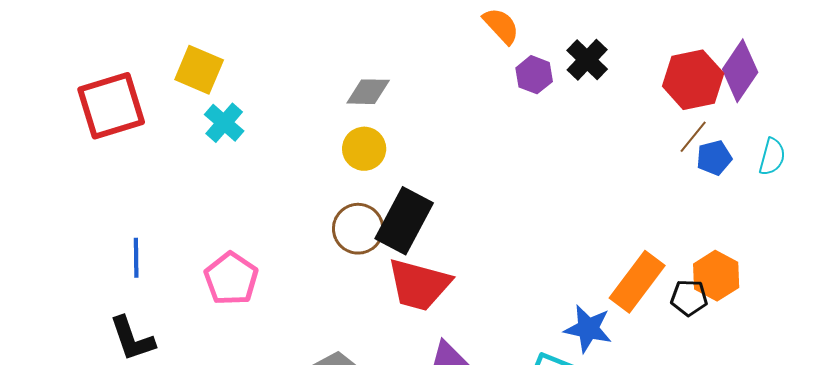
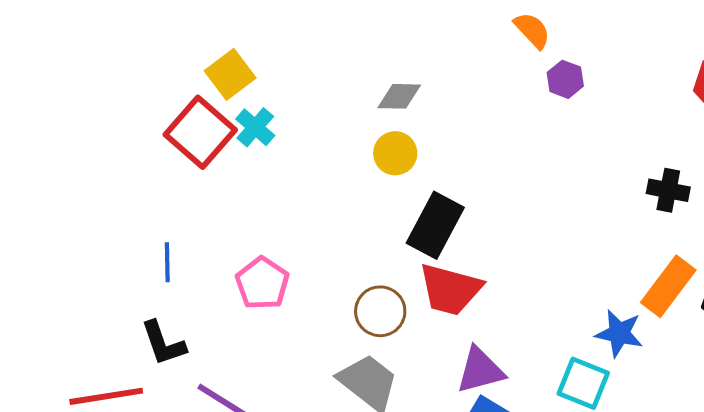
black cross: (587, 60) -> (668, 190), moved, turned -33
yellow square: (199, 70) -> (230, 74), turned 30
red square: (111, 106) -> (200, 132), moved, turned -32
brown circle: (358, 229) -> (380, 311), moved

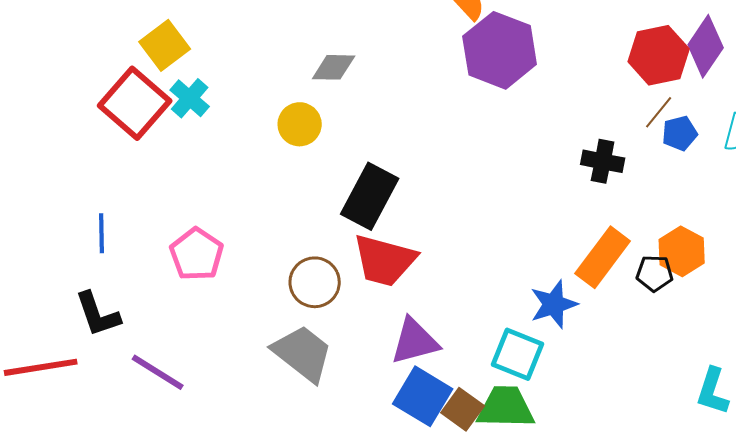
purple hexagon: (565, 79) -> (500, 50), size x2.0
yellow circle: (395, 153) -> (300, 124), moved
blue star: (619, 333) -> (554, 304), turned -30

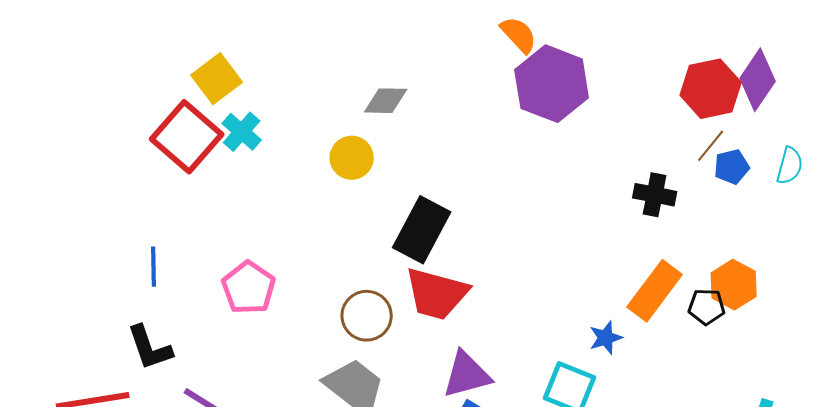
blue star: (554, 304) -> (606, 338), size x0.7

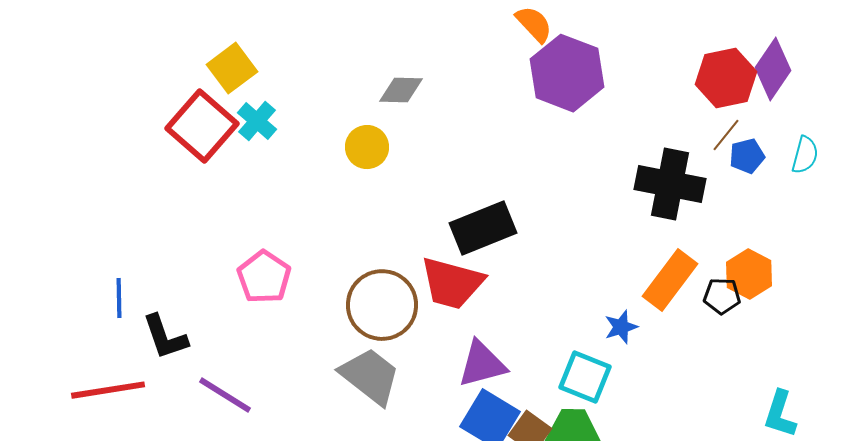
black cross: (655, 195) -> (670, 184), size x1.6
black rectangle: (422, 230) -> (483, 228), moved, turned 40
blue line: (154, 267) -> (119, 298), moved
brown circle: (367, 316) -> (382, 305), size x1.4

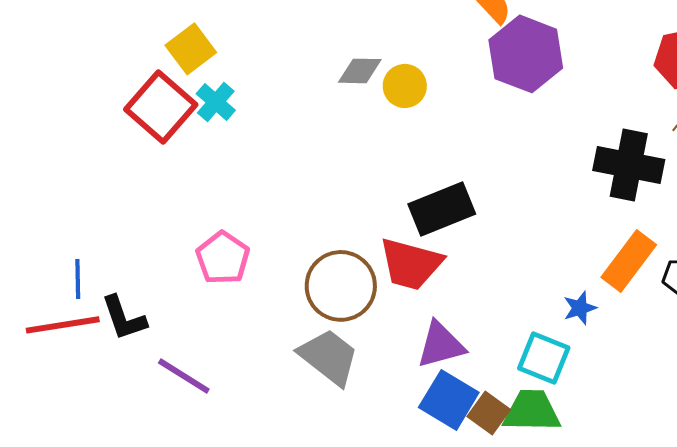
yellow circle: (367, 147) -> (405, 86), moved
red line: (108, 390) -> (63, 325), moved

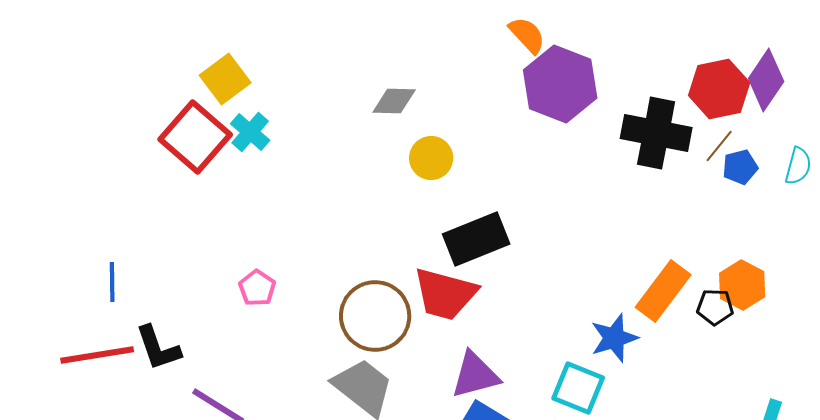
yellow circle: (405, 86) -> (431, 158), moved
black cross: (629, 165) -> (656, 133), moved
pink pentagon: (223, 258) -> (257, 288), size x0.7
blue line: (78, 279) -> (112, 282), moved
blue star: (580, 308) -> (614, 338), size x1.4

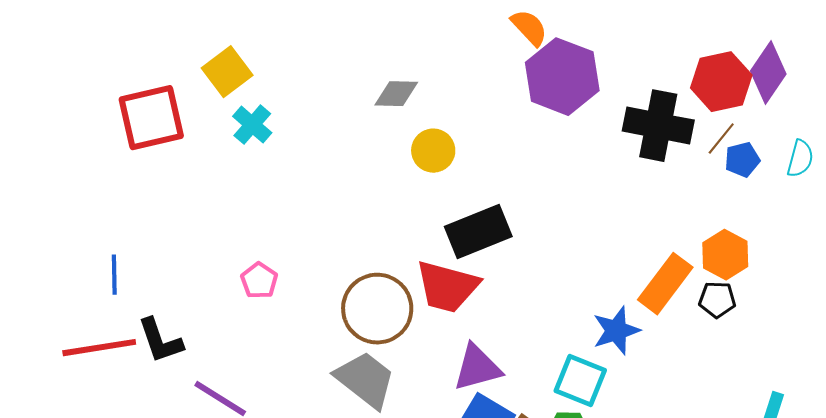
red square: (195, 137) -> (151, 118), moved, turned 36
orange hexagon: (742, 285) -> (725, 255), moved

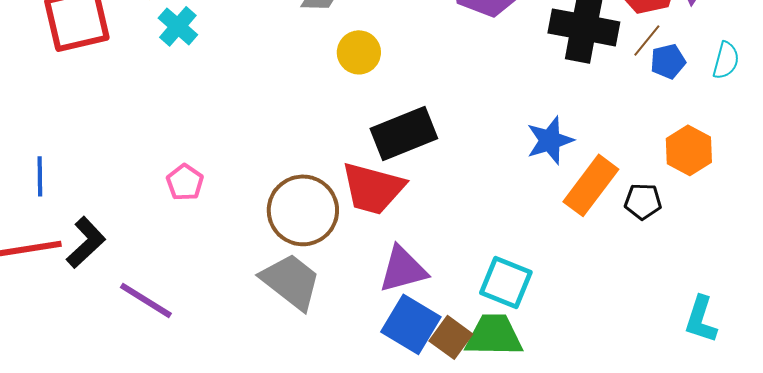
orange hexagon: (725, 255) -> (689, 150), moved
blue star: (616, 331) -> (550, 140), moved
black L-shape: (160, 341) -> (86, 242), turned -114

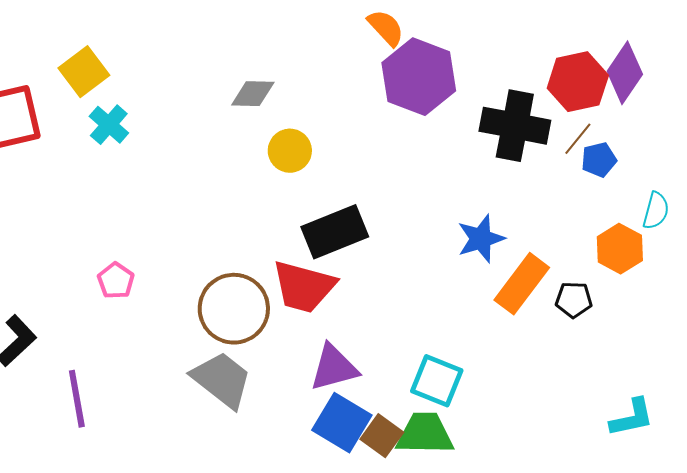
cyan semicircle: (726, 60) -> (656, 211), moved
purple line: (146, 300) -> (77, 399), turned 48
cyan L-shape: (701, 319) -> (632, 418), turned -120

